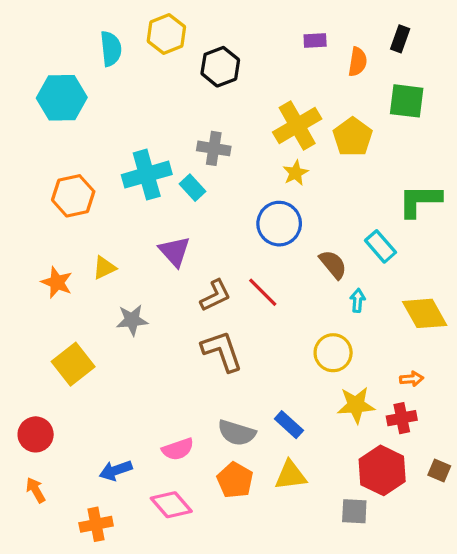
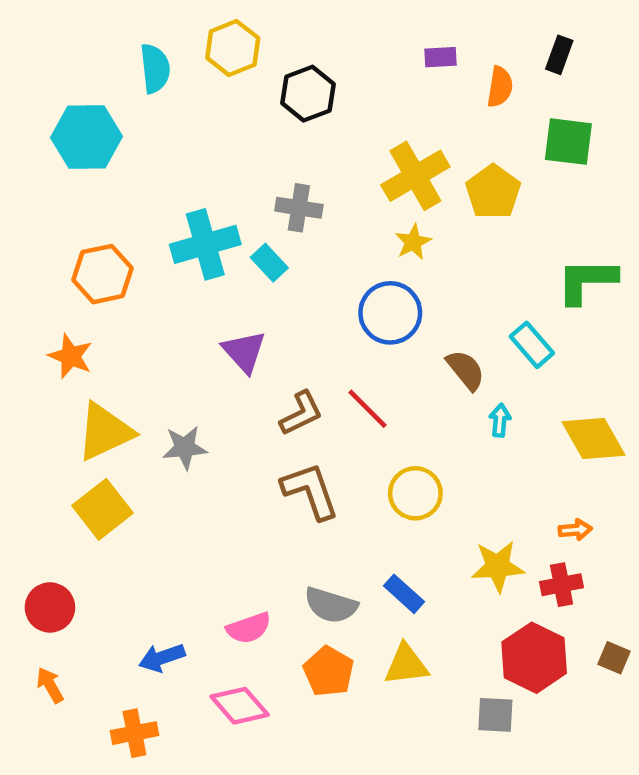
yellow triangle: (104, 268) -> (105, 432), moved, size x1.8
orange star: (57, 282) -> (71, 356), moved
yellow circle: (333, 353) -> (415, 493), moved

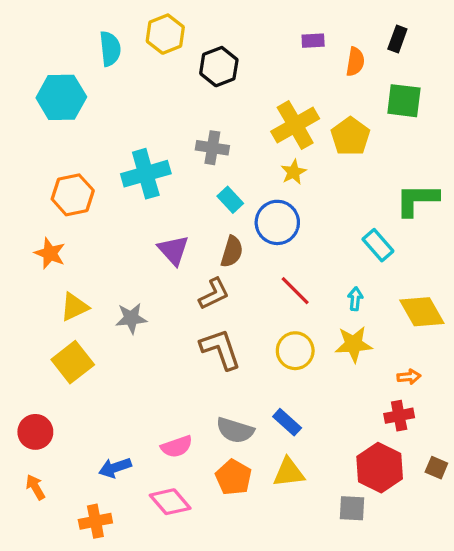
cyan rectangle: (269, 263) -> (230, 200), moved
brown semicircle: (466, 370) -> (232, 252), moved, turned 56
red line: (367, 409) -> (295, 291), moved
yellow triangle: (105, 432) -> (74, 307), size x0.7
yellow star: (498, 566) -> (354, 344), moved

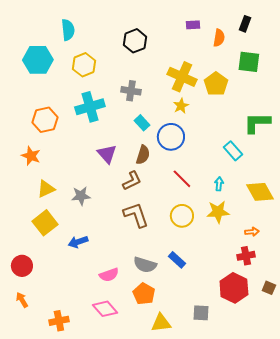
yellow hexagon: (165, 34) -> (84, 65), moved
yellow cross: (295, 125) -> (182, 77), turned -36
blue arrow: (115, 468) -> (78, 242), moved
yellow triangle: (289, 472) -> (161, 323), moved
gray square: (352, 508) -> (201, 313), moved

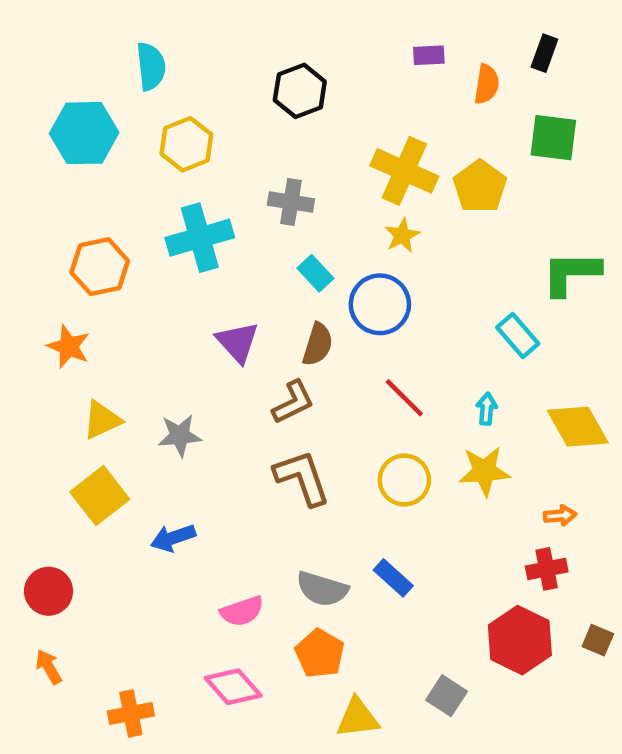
gray square: (201, 313) -> (447, 696), turned 30

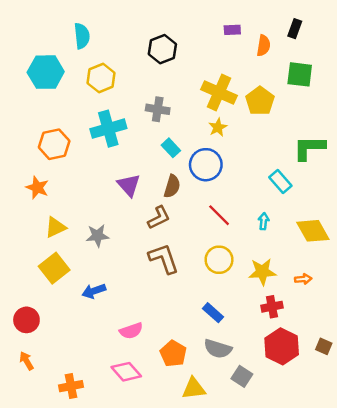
yellow star: (484, 471) -> (262, 272), moved
red cross: (547, 569) -> (272, 307), moved
gray semicircle: (322, 589) -> (218, 349), moved

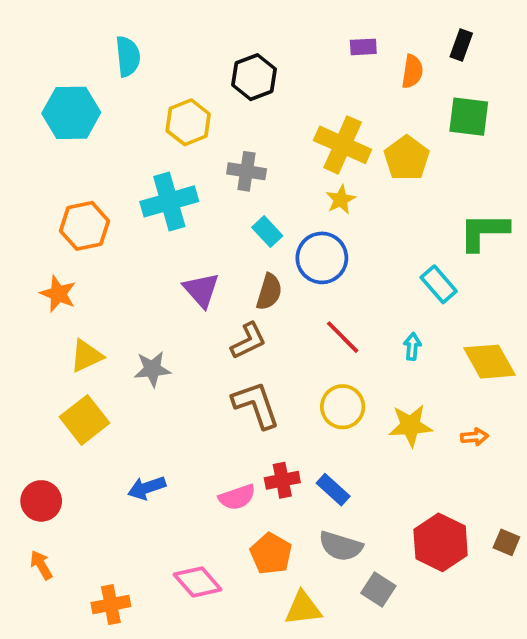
yellow hexagon: (101, 78) -> (188, 122), moved
blue arrow: (94, 291) -> (147, 488), moved
red cross: (272, 307) -> (282, 480), moved
pink semicircle: (131, 331) -> (237, 497), moved

